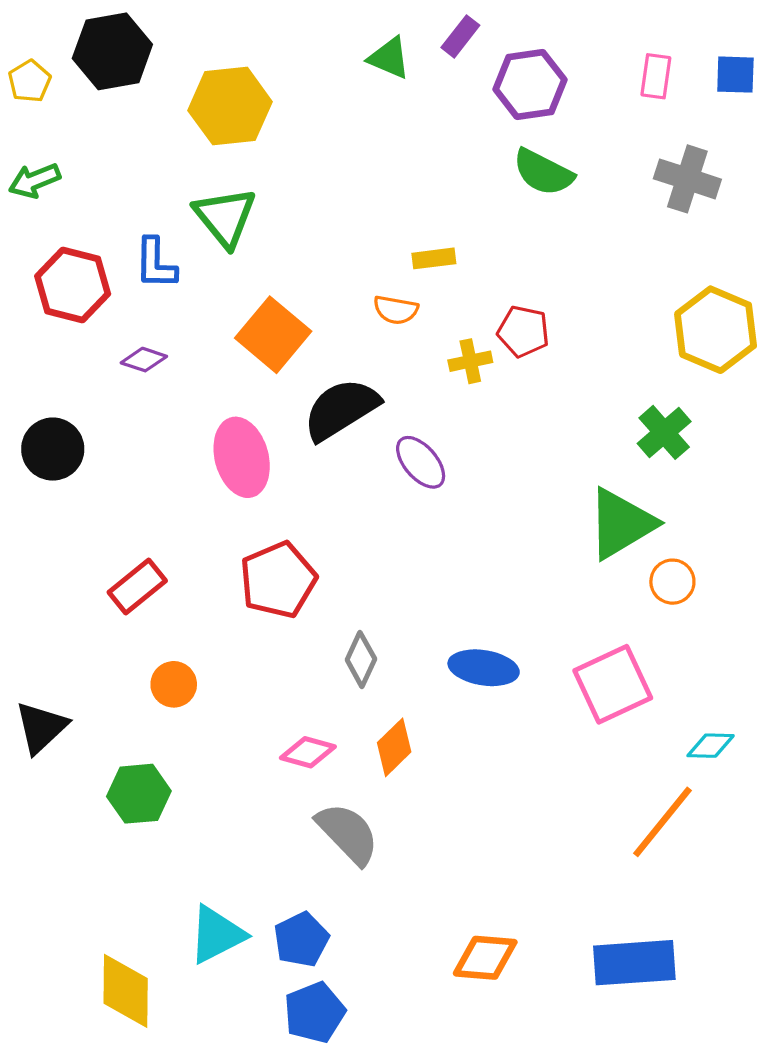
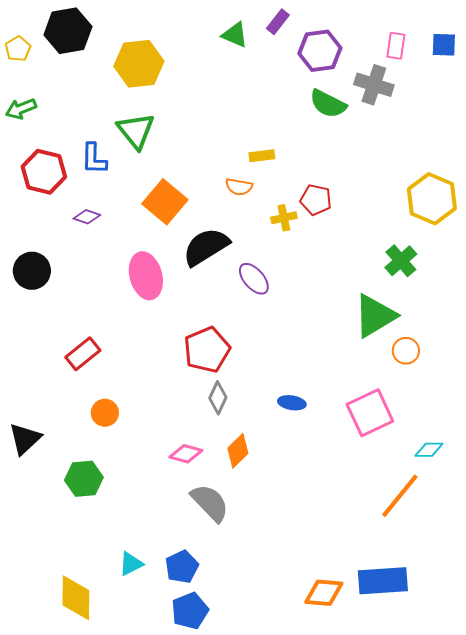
gray cross: (687, 179) -> (374, 85), moved
red pentagon: (278, 580) -> (207, 350), moved
blue ellipse: (484, 668) -> (292, 403), size x0.7
cyan triangle: (217, 935) -> (131, 564), size x0.7
orange diamond: (485, 958) -> (324, 593), moved

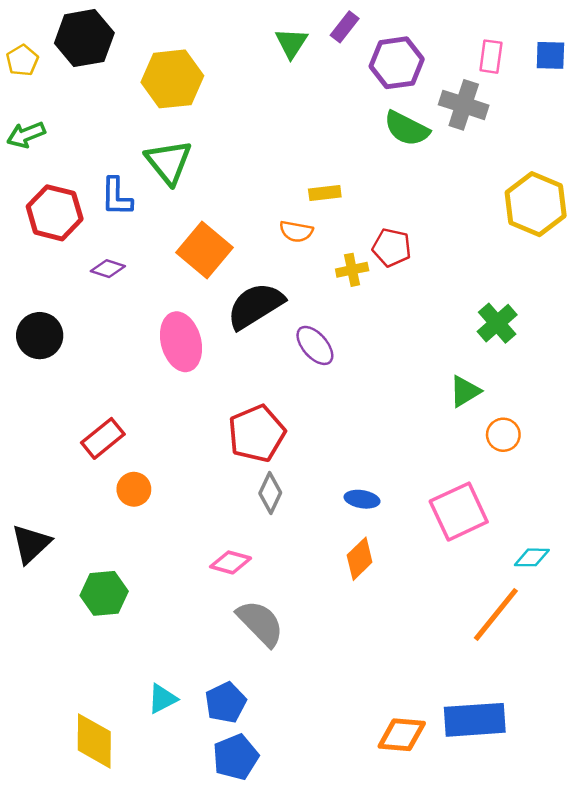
green triangle: (235, 35) -> (291, 43), turned 40
yellow hexagon: (432, 199) -> (536, 204), moved
green triangle: (375, 316) -> (465, 391), size x0.6
orange circle: (105, 413) -> (134, 489), moved
orange diamond: (238, 451) -> (360, 559), moved

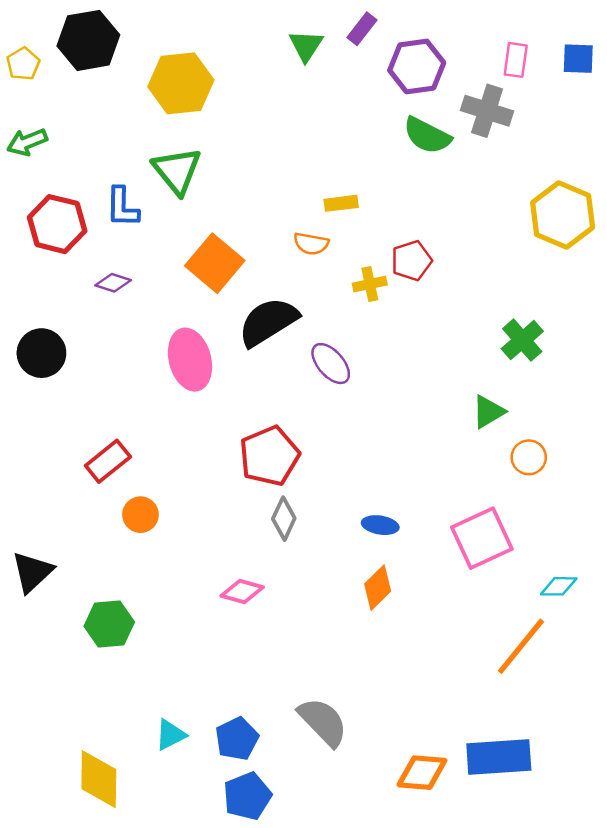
red pentagon: (392, 248) -> (411, 261), turned -30
gray semicircle: (260, 623) -> (323, 722), moved

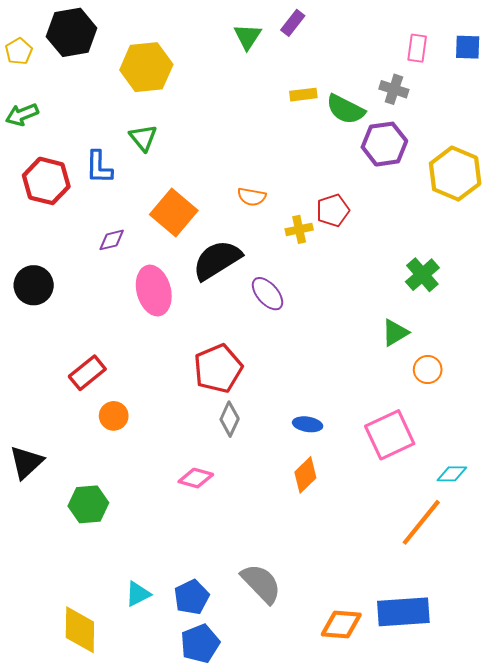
purple hexagon: (417, 66) -> (384, 144), moved
gray cross: (487, 111) -> (394, 89), size x0.7
green triangle: (177, 171) -> (143, 138), size x0.7
yellow rectangle: (341, 203) -> (303, 95), moved
purple diamond: (113, 283) -> (112, 240), moved, turned -32

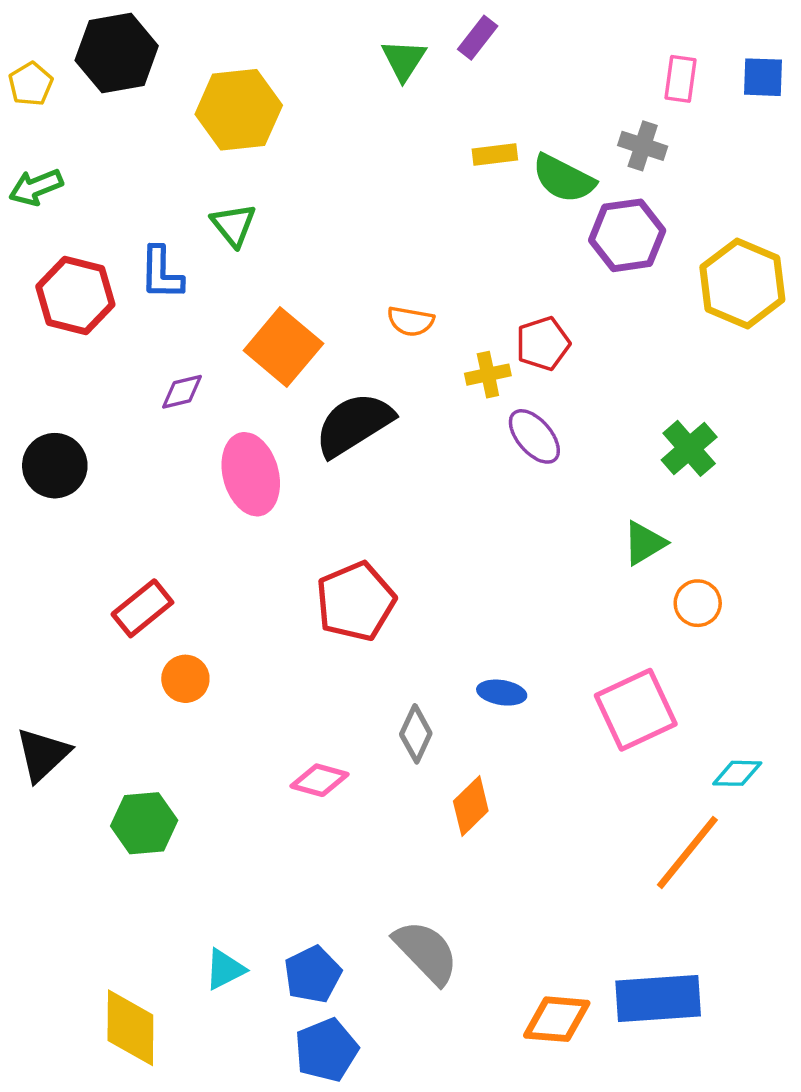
purple ellipse: (267, 294) -> (534, 436), moved
gray diamond: (230, 419) -> (416, 734), moved
orange diamond: (305, 475) -> (471, 806), moved

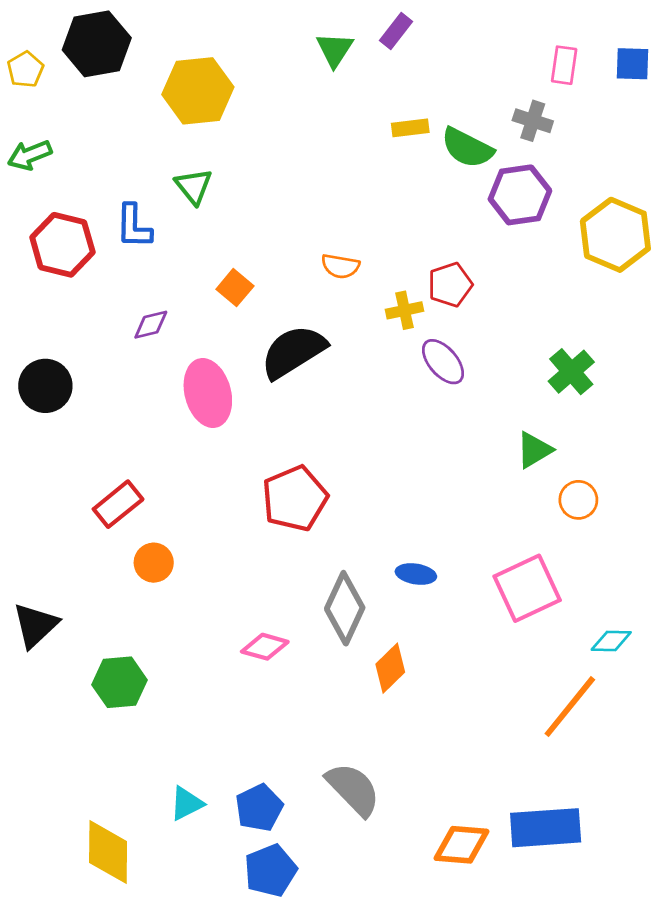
orange square: (283, 347) -> (235, 288), size x0.6
gray diamond: (416, 734) -> (345, 608), size x1.5

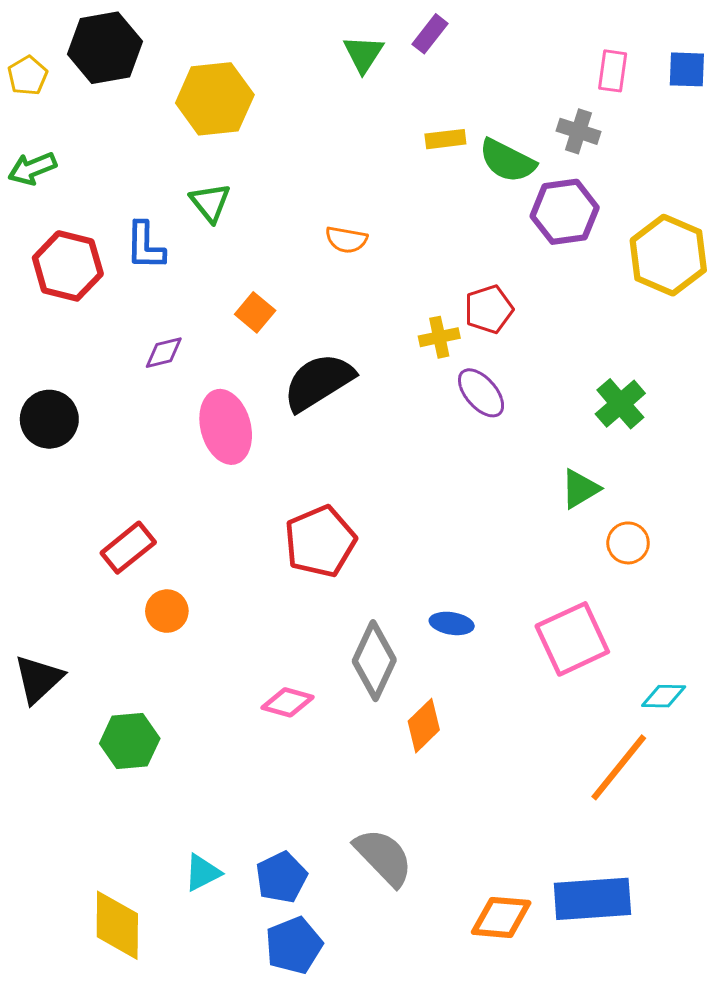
orange semicircle: (340, 266) -> (346, 240), moved

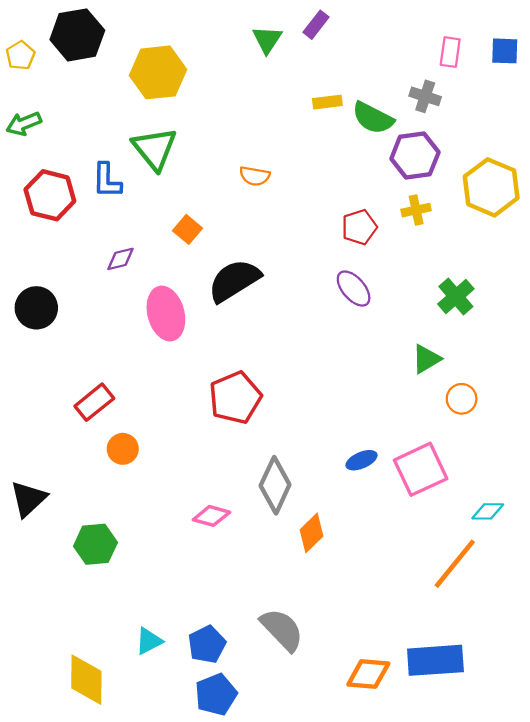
green triangle: (210, 203) -> (155, 149), size x1.5
yellow cross: (439, 337) -> (416, 210), moved
blue ellipse: (452, 623) -> (362, 460), moved, turned -32

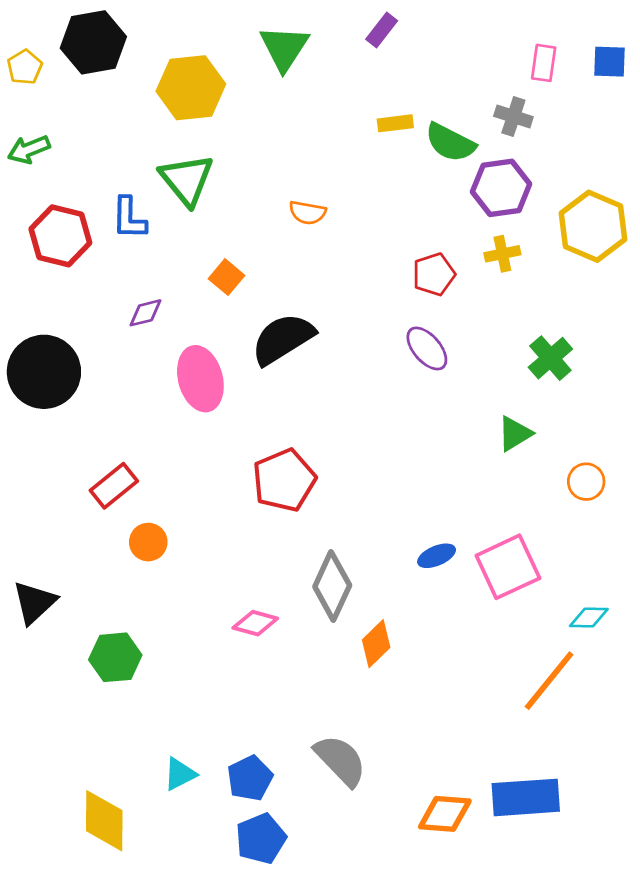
green triangle: (267, 40) -> (284, 48), moved, size x1.4
black circle: (36, 308) -> (44, 372), size x1.4
orange circle: (462, 399) -> (586, 482), moved

